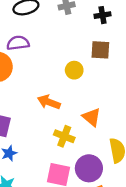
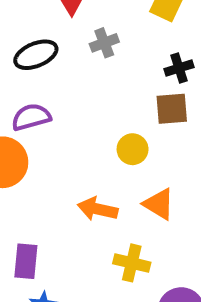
black cross: (102, 15) -> (179, 68), moved
orange triangle: (91, 117) -> (159, 204), moved

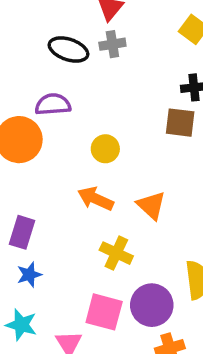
gray cross: (104, 43) -> (112, 44), moved
black ellipse: (36, 55) -> (68, 50), turned 30
yellow circle: (133, 149) -> (105, 149), moved

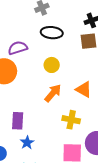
black ellipse: (68, 50) -> (52, 33), moved
orange arrow: (96, 199) -> (53, 93), turned 120

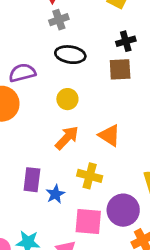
purple rectangle: (18, 121) -> (32, 180), moved
blue star: (27, 143) -> (55, 194), moved

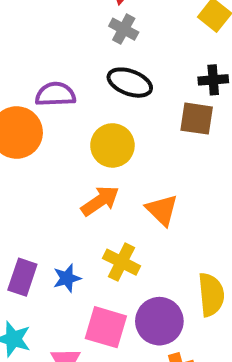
gray cross: (59, 20) -> (124, 29), turned 36
yellow circle: (67, 99) -> (112, 145), size x1.4
purple rectangle: (32, 180) -> (22, 277), moved

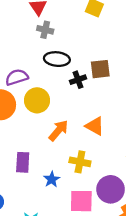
black cross: (213, 80) -> (78, 80), moved
yellow circle: (112, 145) -> (37, 100), moved
purple rectangle: (22, 277) -> (23, 162), moved

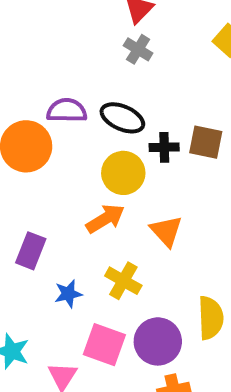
black ellipse: (57, 59) -> (122, 118), moved
yellow circle: (37, 100) -> (123, 173), moved

